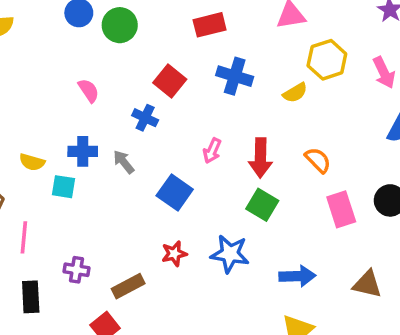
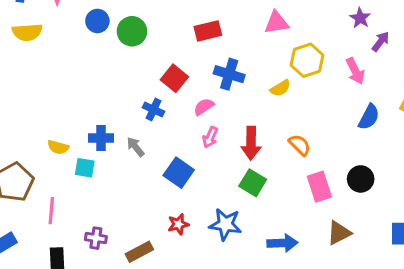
pink semicircle: (89, 91) -> (204, 107), moved, turned -90
brown triangle: (367, 284) -> (339, 233), moved, turned -40

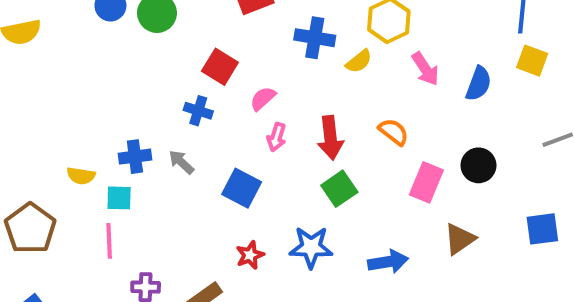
pink arrow: (355, 71) -> (425, 69), moved
blue cross: (229, 74) -> (315, 38), moved
green square: (253, 183) -> (339, 189), turned 32
pink rectangle: (319, 187) -> (426, 182), turned 48
pink line: (51, 211) -> (109, 241), moved

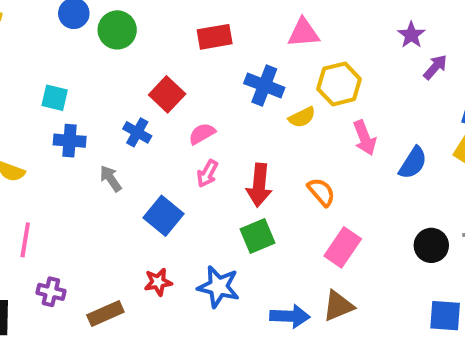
blue cross: (135, 157) -> (70, 141), moved
black circle: (478, 165) -> (431, 245), moved
cyan square: (119, 198) -> (55, 98), moved
brown triangle: (460, 239) -> (338, 306), moved

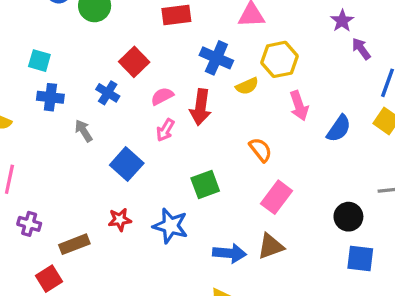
purple arrow: (435, 67) -> (361, 49), turned -80
red arrow: (259, 185) -> (200, 107), moved
black circle: (431, 245) -> (348, 217), moved

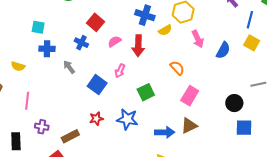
pink arrow: (165, 130) -> (120, 71), moved

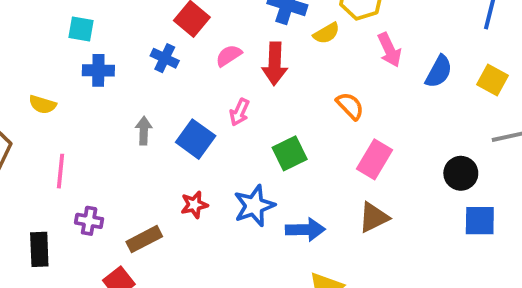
yellow square: (252, 43) -> (492, 80), moved
gray arrow: (69, 67) -> (144, 131), moved, turned 40
blue star: (127, 119) -> (254, 206), turned -30
blue arrow: (165, 132) -> (305, 229), moved

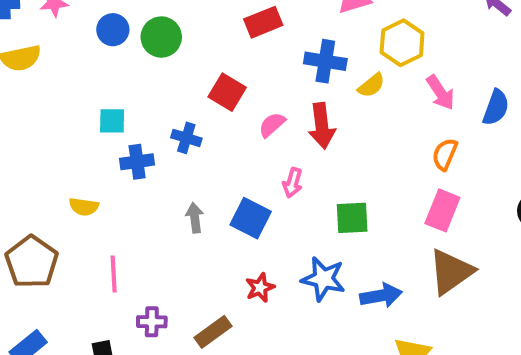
blue cross: (165, 58) -> (186, 138), moved
orange semicircle: (350, 106) -> (445, 154), moved, turned -104
green square: (290, 153) -> (352, 218), turned 32
blue star: (254, 206) -> (323, 279), turned -30
brown triangle: (374, 217) -> (451, 272), size x1.4

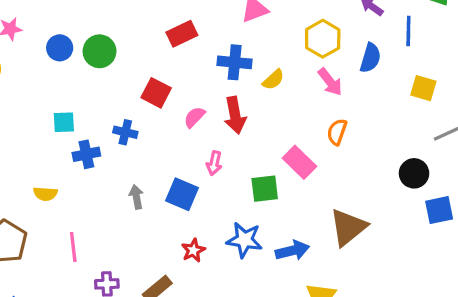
yellow hexagon: (402, 43) -> (323, 39), moved
blue semicircle: (496, 107) -> (370, 58), moved
pink rectangle: (442, 210) -> (299, 162), moved, turned -64

